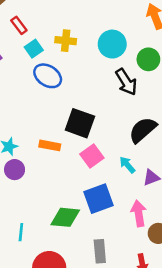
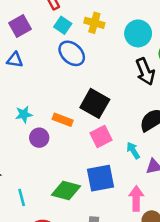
cyan square: (34, 49) -> (63, 25), turned -30
purple circle: (15, 170) -> (39, 138), moved
cyan line: (21, 232) -> (22, 197), turned -30

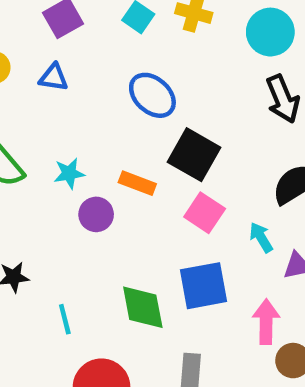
blue ellipse: (72, 53) -> (152, 95), moved
pink square: (101, 136) -> (205, 213), turned -30
green diamond: (66, 190) -> (143, 307), turned 64

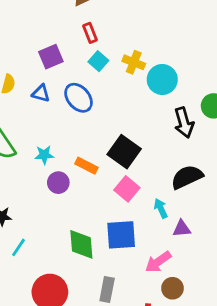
cyan circle: (270, 32) -> (162, 79), moved
blue ellipse: (152, 95) -> (79, 98), moved
cyan line: (65, 319) -> (18, 247), moved, turned 42
pink arrow: (266, 322) -> (158, 262), turned -132

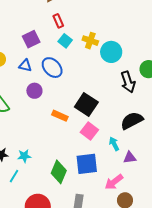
cyan star: (44, 155) -> (24, 156), moved
purple circle: (58, 183) -> (34, 91), moved
green diamond: (81, 244) -> (59, 172), turned 30

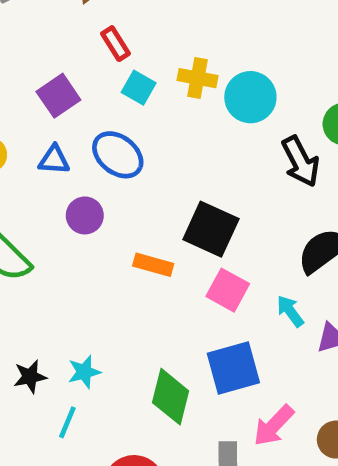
pink arrow: (114, 182) -> (274, 426), moved

